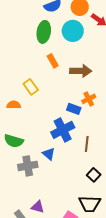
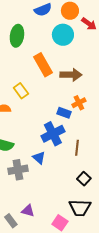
green ellipse: (44, 32) -> (17, 36), moved
orange rectangle: (53, 61) -> (43, 65), size x1.6

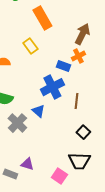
brown arrow: (71, 75) -> (82, 34), moved, turned -65
yellow rectangle: (21, 91) -> (30, 46), moved
gray cross: (18, 170) -> (17, 123), turned -36
gray rectangle: (11, 221) -> (10, 174), turned -32

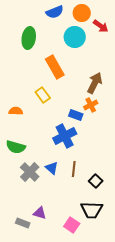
brown line: (76, 101) -> (74, 169), moved
blue triangle: (38, 111) -> (52, 168), moved

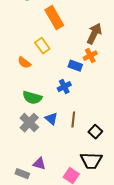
orange semicircle: (16, 111) -> (24, 63), moved, turned -144
blue cross: (65, 136) -> (64, 87), size x0.6
green semicircle: (16, 147) -> (32, 98), moved

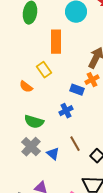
orange rectangle: (54, 18) -> (56, 42), turned 30
blue triangle: (51, 119) -> (53, 154), moved
brown line: (73, 120) -> (75, 144), turned -35

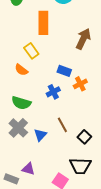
orange cross: (92, 80) -> (80, 84), moved
orange semicircle: (26, 87) -> (21, 70), moved
blue triangle: (53, 154) -> (40, 135), turned 32

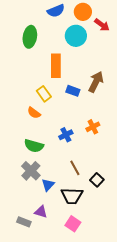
blue rectangle: (64, 71) -> (73, 91), moved
blue triangle: (40, 135) -> (48, 185), moved
black trapezoid: (80, 166) -> (72, 196), moved

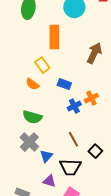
blue rectangle: (73, 91) -> (64, 84), moved
blue cross: (66, 135) -> (74, 106), moved
purple triangle: (41, 212) -> (49, 181), moved

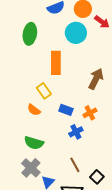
orange cross: (91, 98) -> (90, 113), moved

